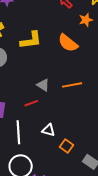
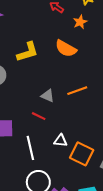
red line: (31, 103) -> (39, 116), turned 56
orange square: (66, 146) -> (82, 154), size x1.6

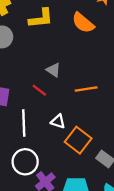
orange line: (77, 91) -> (86, 89), moved

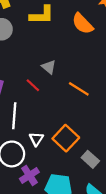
orange line: (86, 89) -> (79, 89), turned 35
white triangle: (58, 121) -> (36, 139), moved, turned 40

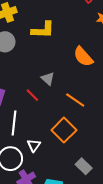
orange semicircle: (83, 24) -> (83, 57), moved
orange square: (66, 138) -> (64, 130), moved

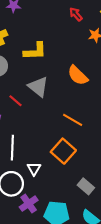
gray triangle: (48, 79) -> (38, 87), moved, size x1.5
red line: (32, 95) -> (16, 101), moved

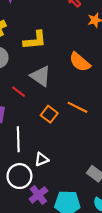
orange square: (63, 151) -> (49, 114), moved, size x0.7
white triangle: (34, 169) -> (42, 159), turned 40

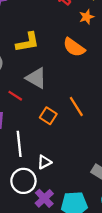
orange semicircle: (80, 62) -> (74, 47), moved
orange line: (77, 107) -> (76, 106), turned 36

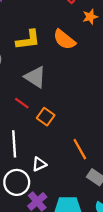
orange semicircle: (74, 47) -> (64, 40), moved
red line: (15, 96) -> (22, 103), moved
orange line: (76, 106) -> (80, 149), moved

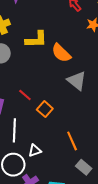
orange semicircle: (64, 40) -> (61, 53), moved
gray triangle: (35, 77) -> (77, 81), moved

